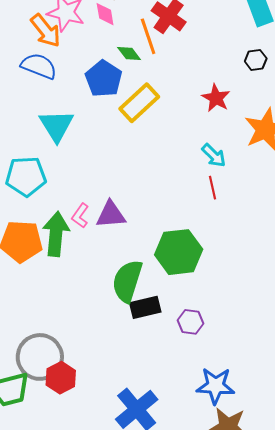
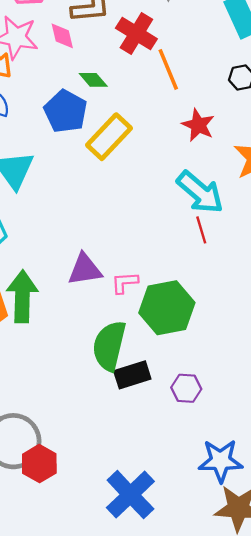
orange line: (148, 36) -> (168, 69), moved
cyan arrow: (214, 155) -> (200, 192), size x1.6
pink L-shape: (80, 216) -> (125, 283), moved, turned 55

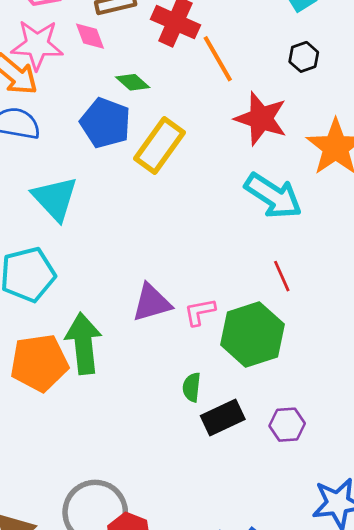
red star: (198, 125) -> (261, 119), size x1.4
red line: (201, 230) -> (282, 276), moved
green semicircle: (109, 346) -> (192, 387), size x0.5

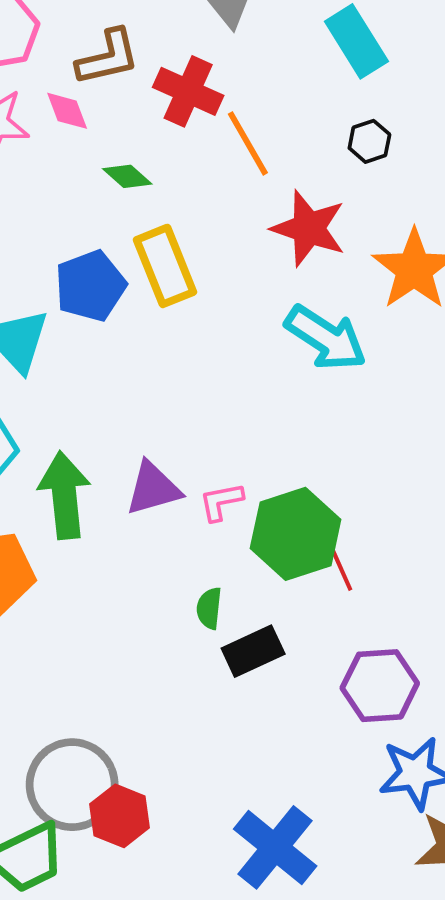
blue pentagon: (105, 123) -> (90, 286), moved, turned 30
yellow rectangle: (160, 145) -> (165, 266), turned -58
red line: (282, 276) -> (341, 569), moved
green arrow: (84, 343) -> (64, 495), moved
purple hexagon: (287, 425) -> (380, 686), moved, size x1.5

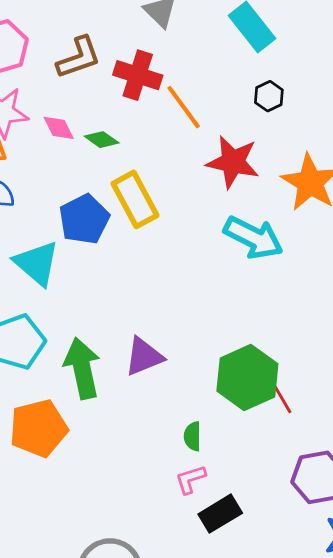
pink diamond: (67, 111) -> (59, 128), moved
pink L-shape: (221, 502) -> (190, 479), moved
black rectangle: (253, 651) -> (220, 514), moved

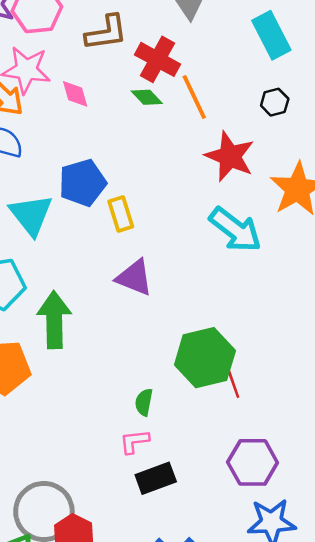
green diamond: (102, 140) -> (147, 97), moved
yellow rectangle: (135, 199) -> (121, 214), moved, size x0.7
purple triangle: (144, 357) -> (134, 277), moved, turned 33

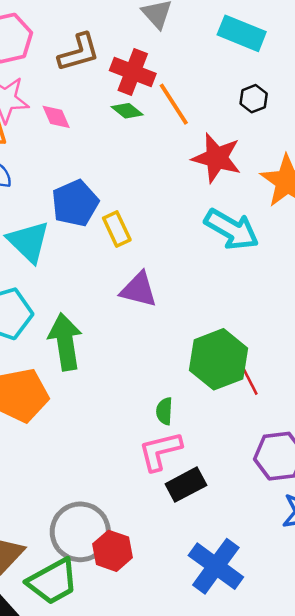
cyan rectangle: (271, 35) -> (242, 33), turned -33
pink L-shape: (134, 441) -> (160, 451), size x1.5

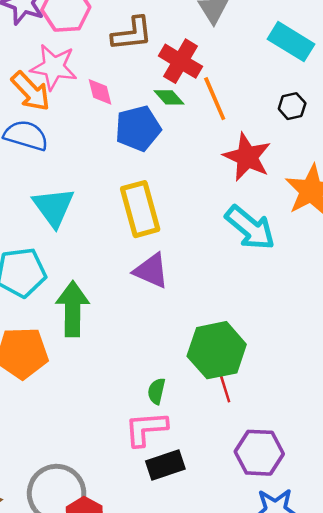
blue pentagon: (75, 203) -> (138, 128), moved
yellow rectangle: (117, 229) -> (140, 209), size x1.6
red line: (250, 381) -> (225, 388), moved

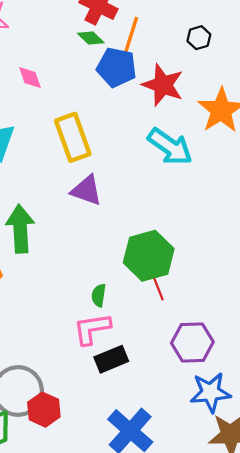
pink diamond: (100, 92) -> (30, 78), moved
orange line: (215, 99) -> (131, 36), turned 45
blue pentagon: (138, 128) -> (117, 67), moved, turned 30

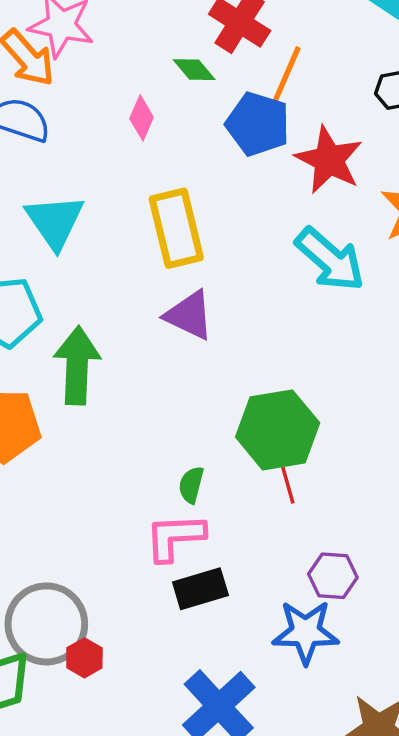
green diamond: (91, 38) -> (194, 70), moved
pink diamond: (30, 78) -> (142, 118), moved, turned 36
purple hexagon: (192, 342) -> (333, 576), size x0.7
blue star: (210, 392) -> (306, 632), moved
red hexagon: (44, 410) -> (84, 658), size x0.7

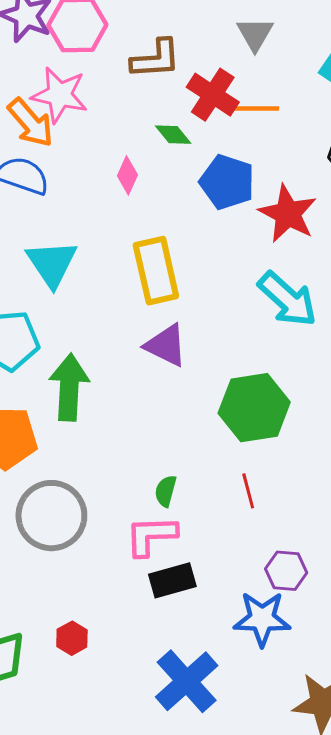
orange line: (286, 76) -> (251, 109), moved, turned 66
green hexagon: (278, 430) -> (254, 408), moved
gray circle: (46, 624) -> (51, 516), moved

